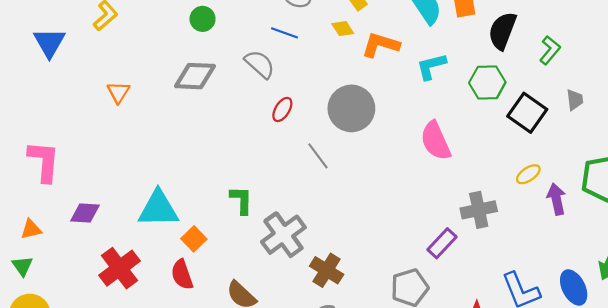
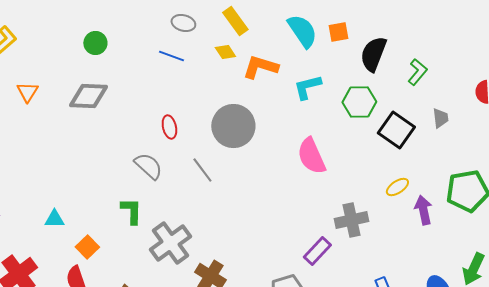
gray semicircle: (260, 64) -> (148, 166), moved
orange triangle: (118, 92) -> (27, 92), moved
red ellipse: (282, 109) -> (169, 127), turned -45
cyan triangle: (158, 209) -> (54, 219), size x0.5

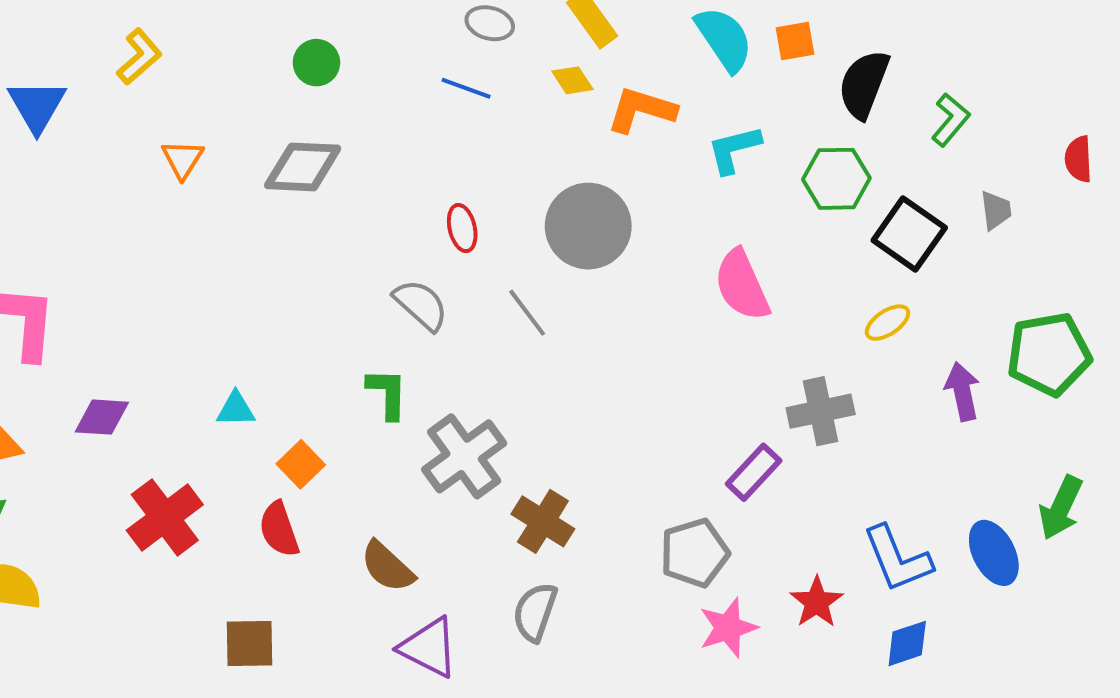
yellow ellipse: (397, 187) -> (888, 323), moved

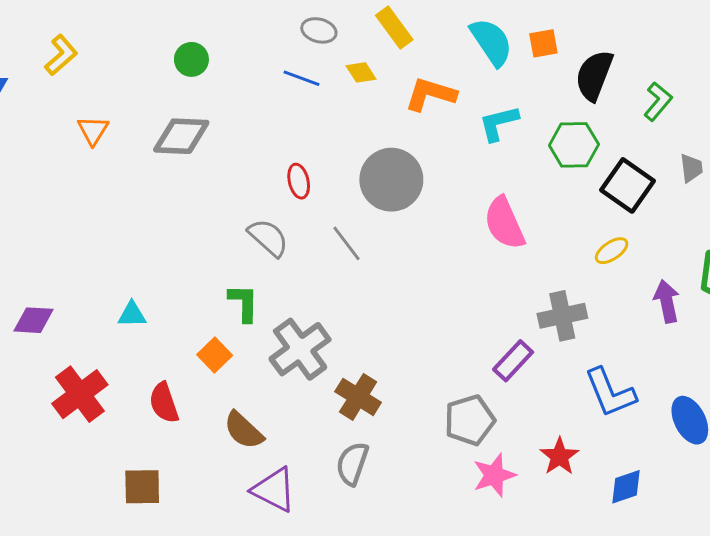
yellow diamond: (572, 80) -> (361, 72), moved
orange square: (301, 464) -> (215, 355), moved
blue L-shape: (897, 559) -> (610, 393), moved

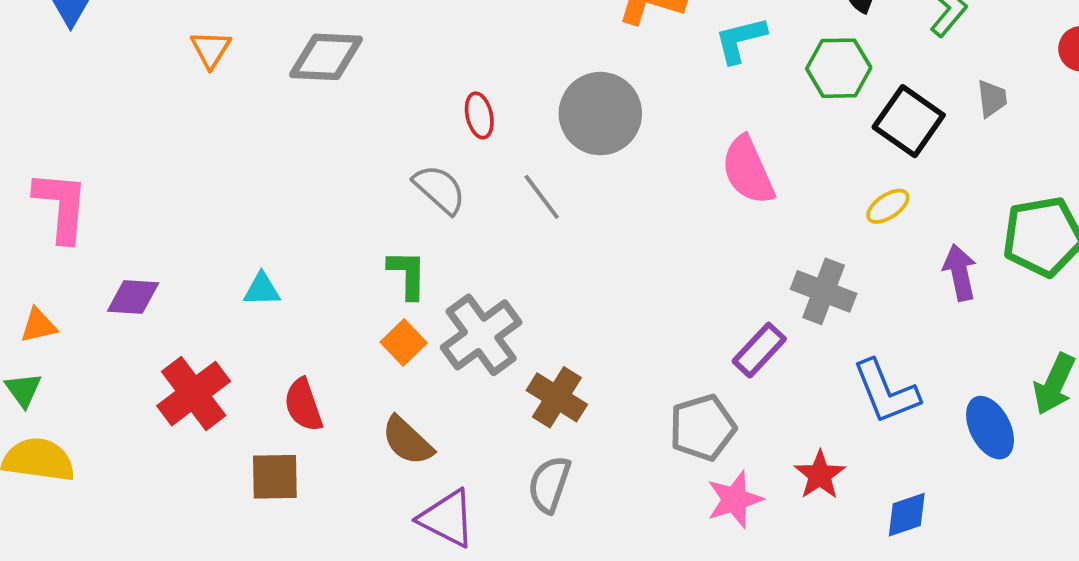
gray cross: (562, 316) -> (824, 291), turned 33
orange square: (215, 355) -> (404, 342), moved
brown square: (142, 487) -> (275, 477), moved

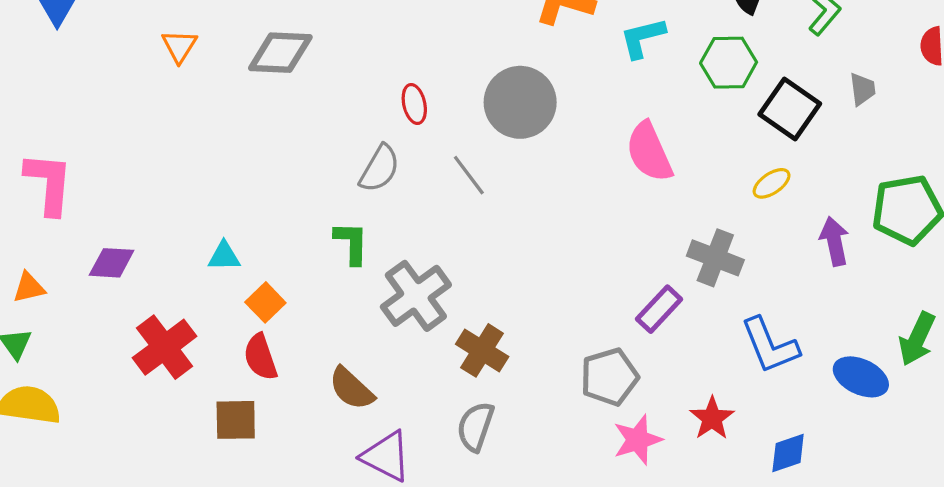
gray semicircle: (440, 189) -> (380, 168), turned 78
orange square: (404, 342) -> (265, 302), moved
blue ellipse: (990, 428) -> (861, 377), turned -38

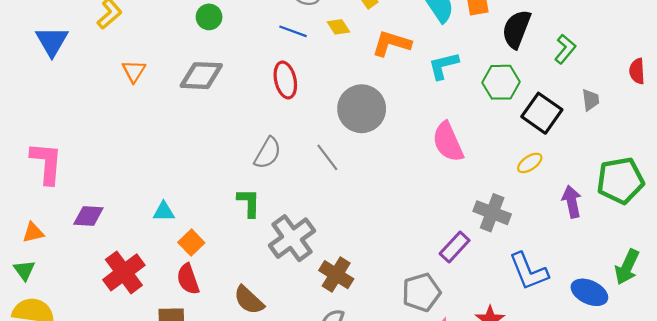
red ellipse: (414, 104) -> (285, 80), moved, size x1.4

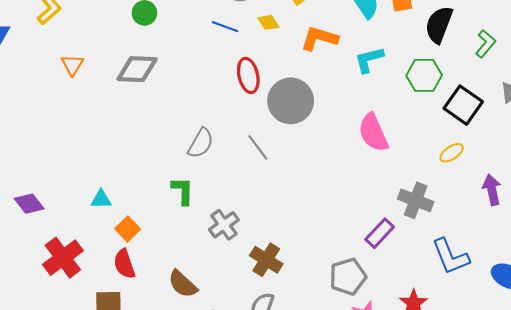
red ellipse: (285, 80) -> (248, 75), moved
purple diamond: (88, 216) -> (29, 204), turned 48
gray cross: (292, 238) -> (224, 225), size x0.7

